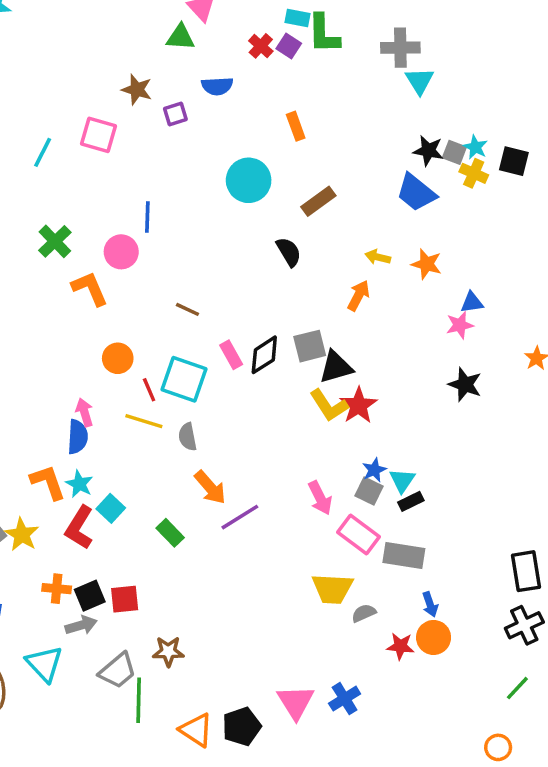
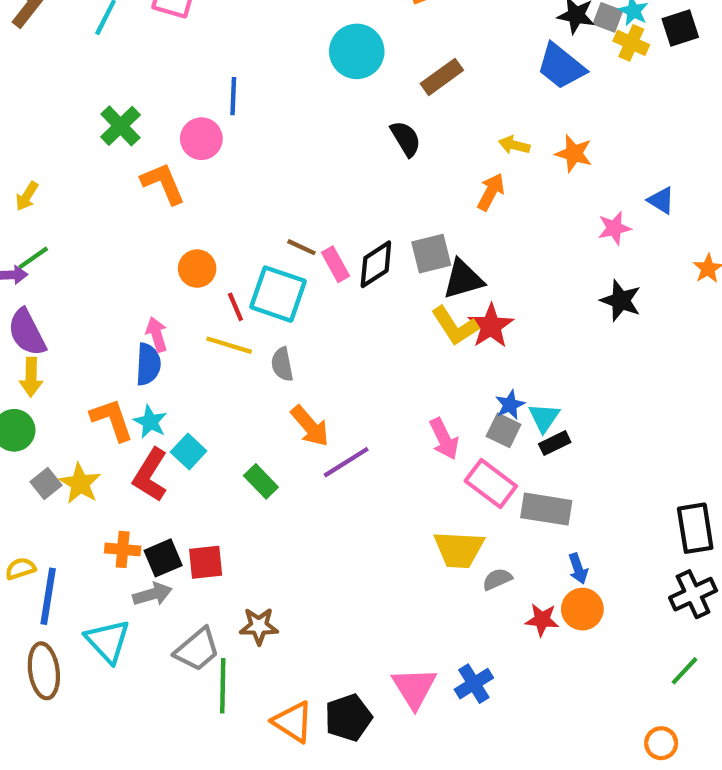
black square: (514, 161) -> (680, 28), turned -32
blue triangle: (472, 302) -> (661, 200), moved, turned 40
brown line: (188, 309) -> (301, 247), moved

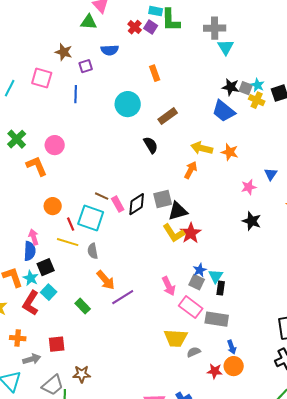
blue line: (233, 96) -> (76, 94), moved
yellow arrow: (514, 145) -> (202, 148), size x1.5
blue triangle: (661, 200) -> (271, 174), turned 32
black rectangle: (555, 443) -> (221, 288), turned -56
black square: (163, 558) -> (46, 267), moved

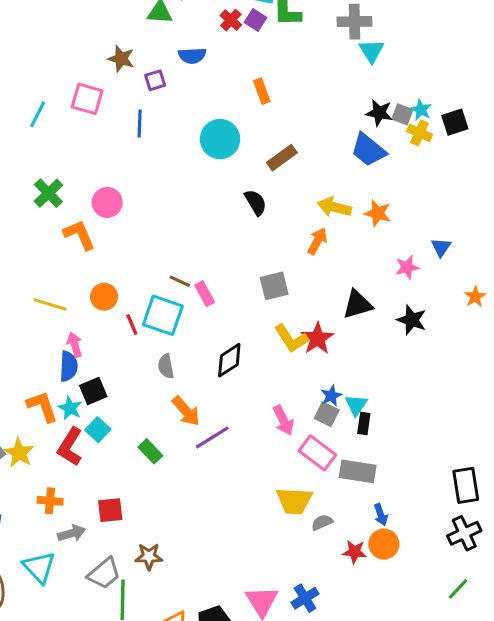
black diamond: (137, 204) -> (229, 360), moved
black triangle: (178, 211) -> (358, 304), moved
yellow line: (68, 242) -> (50, 304), moved

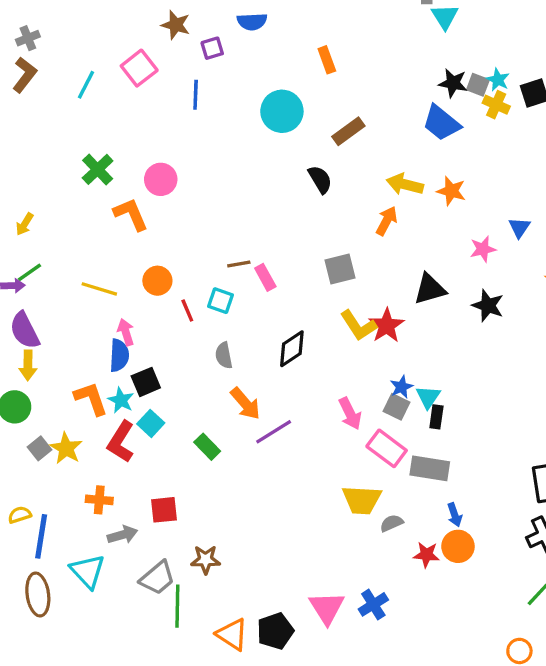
pink square: (87, 99) -> (139, 68), turned 36
brown line: (180, 281) -> (239, 264), turned -35
cyan square: (163, 315) -> (221, 301), size x0.6

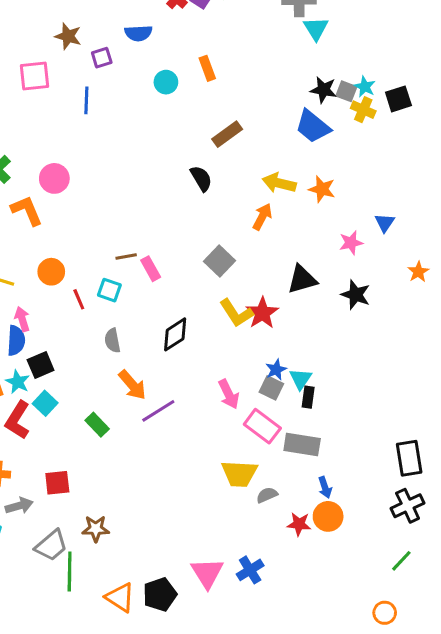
pink square: (139, 68) -> (34, 76), turned 32
cyan circle: (282, 111) -> (166, 82), moved, size x0.6
gray square: (340, 269) -> (219, 261), turned -32

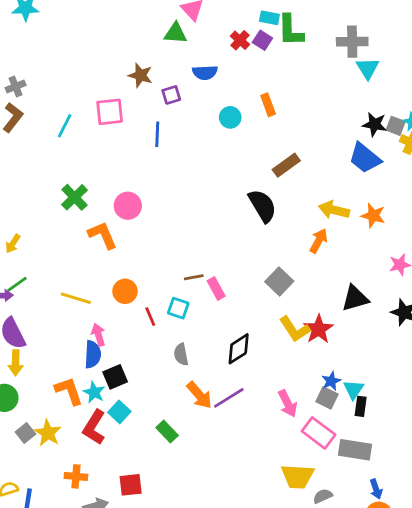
black semicircle: (201, 178) -> (262, 206), size x1.4
purple line: (158, 411) -> (229, 398), moved

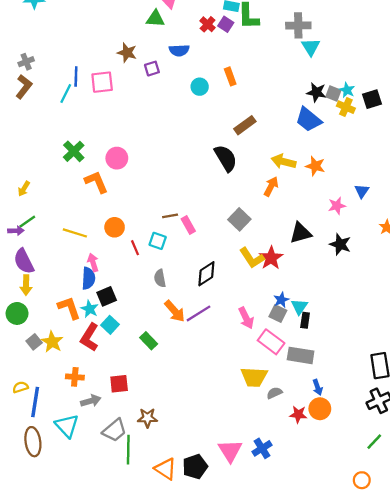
blue line: (157, 134) -> (76, 76), moved

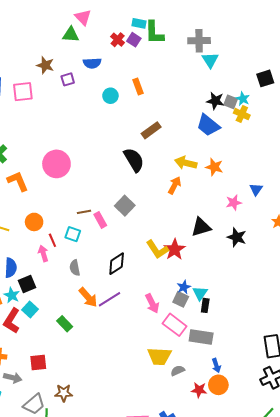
black square: (372, 99) -> (265, 78), moved
pink circle: (117, 158) -> (56, 164), moved, size x1.4
gray square: (239, 219) -> (125, 206), moved
pink arrow: (93, 262) -> (43, 254), moved
gray arrow: (91, 401) -> (13, 378), turned 30

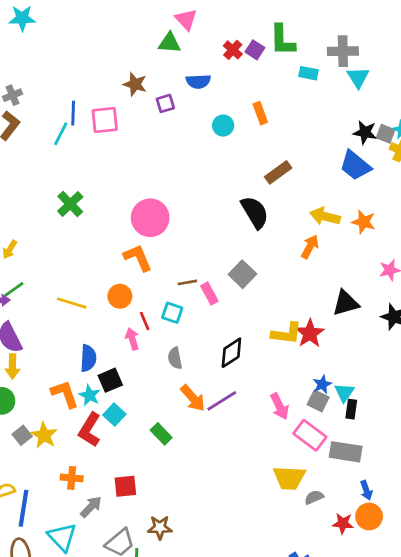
cyan rectangle: (139, 23) -> (308, 73), moved
orange L-shape: (18, 181) -> (138, 258), moved
yellow L-shape: (157, 249) -> (286, 333), turned -50
gray arrow: (13, 378) -> (91, 507), turned -60

